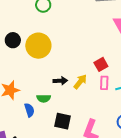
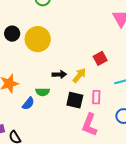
pink rectangle: (104, 83) -> (96, 97), moved
blue semicircle: (29, 110) -> (28, 103), turned 56
black square: (63, 121) -> (75, 100), moved

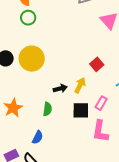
green semicircle: (42, 92) -> (47, 109), turned -72
pink rectangle: (96, 97) -> (101, 103), turned 40
blue semicircle: (28, 103) -> (38, 137), moved

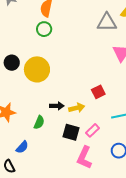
yellow arrow: (80, 85) -> (77, 108), turned 35

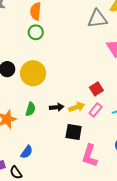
green semicircle: (39, 122) -> (31, 109), moved
pink rectangle: (92, 130) -> (96, 110), moved

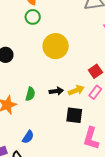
yellow circle: (33, 73) -> (56, 46), moved

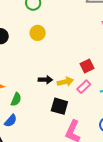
yellow circle: (56, 46) -> (38, 33), moved, size x0.6
green semicircle: (30, 94) -> (16, 99), moved

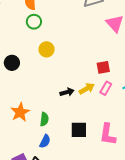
red square: (87, 66) -> (103, 67), turned 32
black square: (59, 106) -> (79, 130), moved

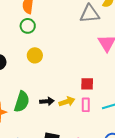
pink rectangle: (106, 88) -> (86, 105), turned -40
green semicircle: (44, 119) -> (22, 102), moved, size x1.5

